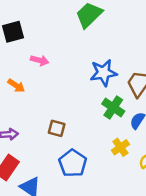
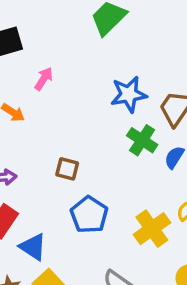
pink arrow: (40, 60) -> (44, 79), turned -72
yellow cross: (120, 147) -> (152, 229), moved, size x1.5

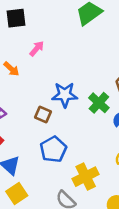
blue star: (129, 94) -> (65, 95), moved
yellow cross: (152, 229) -> (86, 177), moved

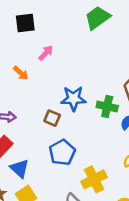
green cross: (99, 103) -> (107, 107), turned -30

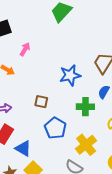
blue star: (73, 99) -> (70, 75), moved
green cross: (107, 107) -> (85, 107), moved

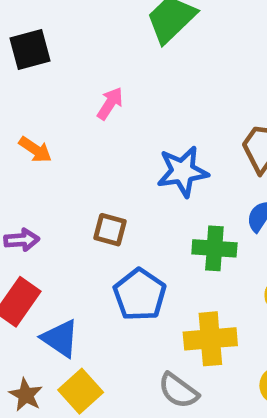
pink arrow: (25, 49) -> (110, 103), moved
yellow cross: (86, 145) -> (210, 339), turned 30

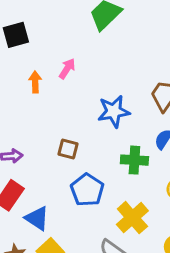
orange arrow: (35, 150) -> (35, 82), moved, turned -125
yellow cross: (210, 339) -> (132, 218), turned -36

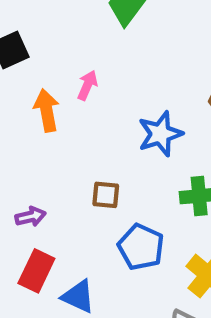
orange arrow: (35, 82) -> (47, 110), size x1.4

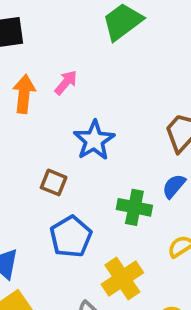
blue star: (160, 134) -> (94, 140), moved, turned -30

